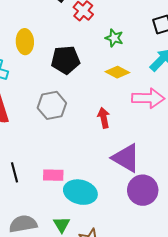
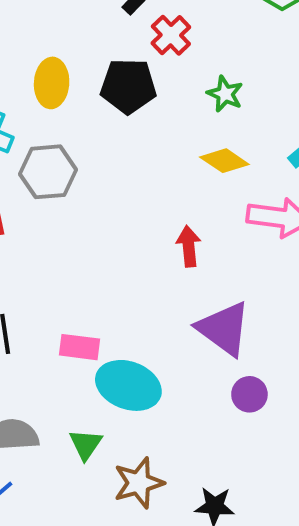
black pentagon: (66, 60) -> (128, 86), moved
gray hexagon: (52, 105) -> (48, 172), moved
purple circle: (143, 190) -> (249, 394), size x0.6

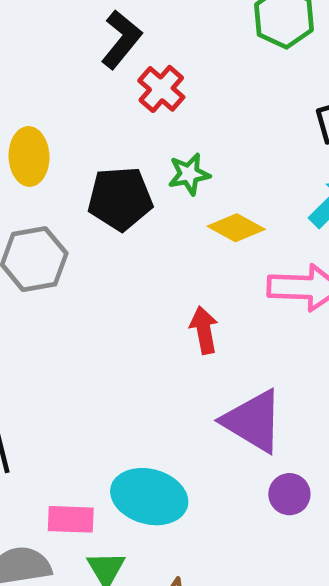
black pentagon: (128, 86) -> (120, 199), moved
green star: (225, 94) -> (189, 174), moved, turned -30
pink rectangle: (79, 347) -> (71, 519), moved

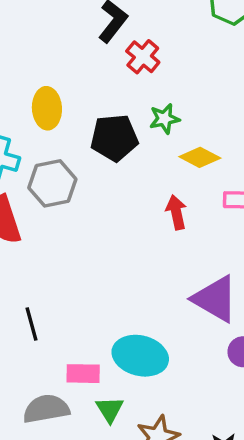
red arrow: (204, 330) -> (176, 212), moved

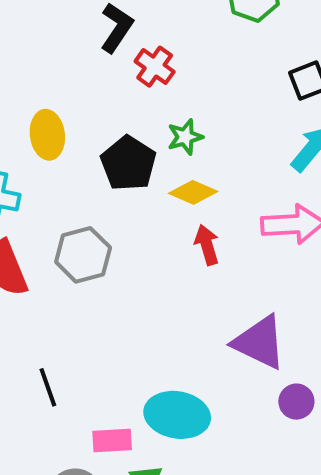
black pentagon: (114, 138) -> (128, 163), turned -30
yellow diamond: (200, 157) -> (193, 192), moved
gray hexagon: (52, 183) -> (83, 255), moved

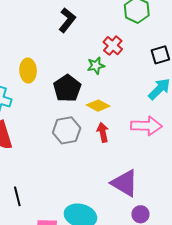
red cross: (155, 67) -> (113, 46), moved
green star: (185, 137) -> (96, 66), moved
gray hexagon: (83, 255) -> (67, 130), moved

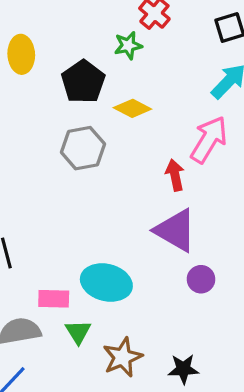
pink arrow: (146, 126) -> (209, 140), turned -60
red arrow: (103, 132) -> (175, 175), moved

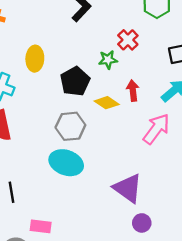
red arrow: (175, 175) -> (133, 91), moved
cyan ellipse: (106, 283) -> (66, 163), moved

